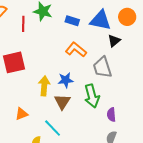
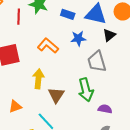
orange L-shape: (76, 50) -> (48, 46), moved
blue star: (66, 80) -> (78, 38), moved
purple semicircle: (111, 115) -> (105, 109), turned 104

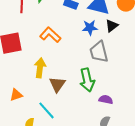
blue star: (78, 38) -> (90, 28), moved

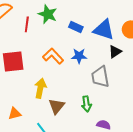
blue star: (90, 28) -> (79, 56), moved
green arrow: (87, 80) -> (86, 104), size x0.7

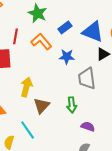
red line: (27, 24) -> (16, 36), moved
blue rectangle: (76, 27) -> (65, 27), turned -64
orange L-shape: (53, 56) -> (41, 42), moved

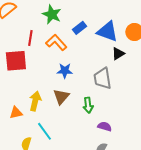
blue star: (67, 57) -> (65, 71), moved
yellow arrow: (26, 87) -> (35, 101), moved
brown triangle: (42, 106) -> (61, 97), moved

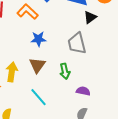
cyan line: (45, 131) -> (39, 97), moved

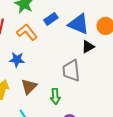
blue star: (38, 39) -> (17, 60), moved

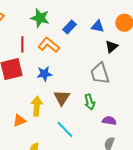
blue triangle: (79, 24) -> (98, 26), size x0.6

